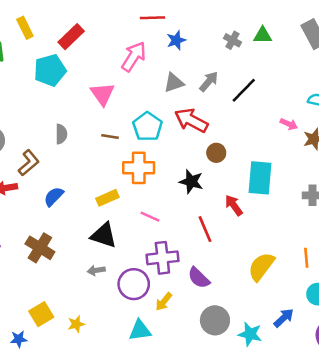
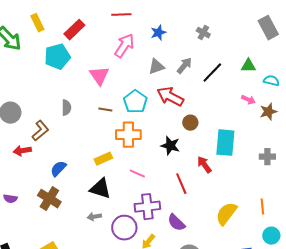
red line: (152, 18) -> (121, 15), moved
green triangle: (263, 35) -> (248, 66), moved
blue semicircle: (54, 197) -> (58, 169), moved

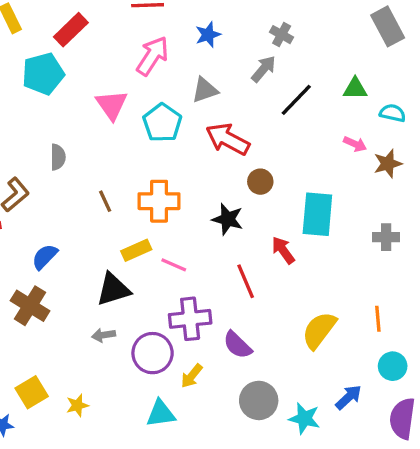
gray arrow: (184, 66) -> (264, 69), moved
cyan pentagon: (135, 102) -> (162, 123), moved
brown line: (105, 110) -> (105, 201), moved, turned 56
yellow rectangle: (103, 159) -> (136, 250), moved
black triangle: (100, 189) -> (113, 289), turned -35

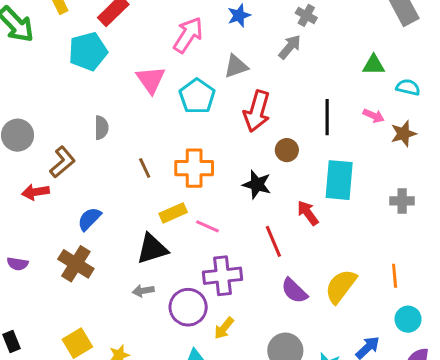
black line: (296, 100) -> (327, 117), moved, turned -44
red arrow: (228, 139) -> (257, 111), turned -102
purple semicircle: (237, 345) -> (294, 291), moved

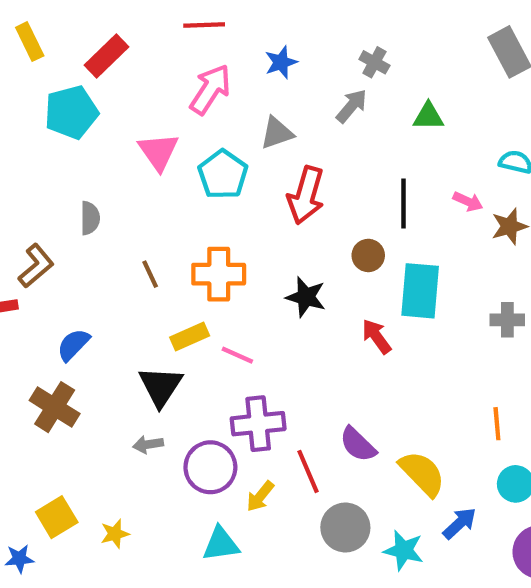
green triangle: (374, 65) -> (428, 116), moved
brown circle: (287, 150) -> (368, 255), moved
red line: (273, 241) -> (308, 471), moved
black triangle: (152, 249) -> (161, 386), turned -40
yellow semicircle: (341, 286) -> (422, 474), moved, turned 99

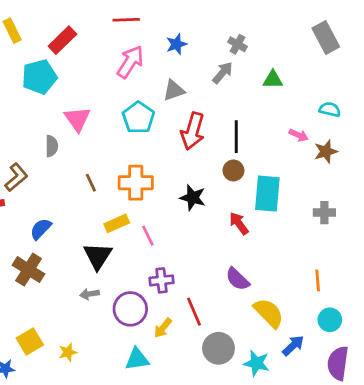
pink triangle: (158, 152) -> (77, 119), moved
black line: (404, 204) -> (236, 137), moved
pink line: (237, 355) -> (148, 236), turned 40
purple cross: (258, 424) -> (162, 280), size x0.7
purple semicircle: (358, 444) -> (238, 279), moved

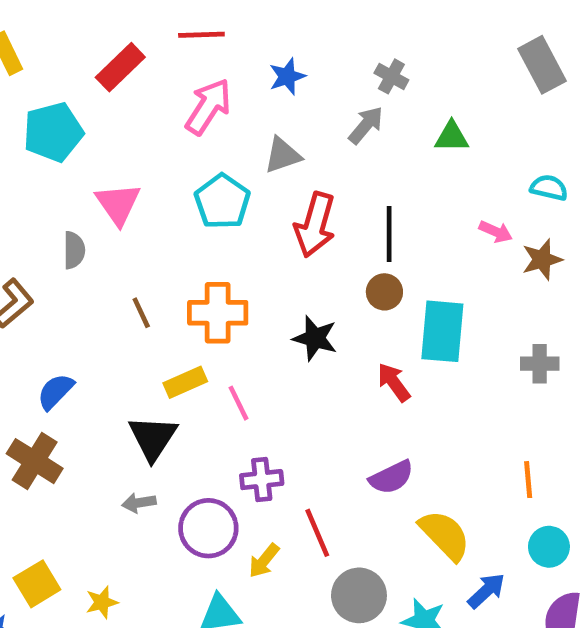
red rectangle: (62, 40) -> (120, 67), moved
purple semicircle: (238, 279) -> (391, 477), turned -70

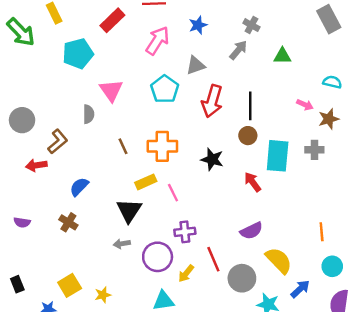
gray cross: (540, 364) -> (314, 150), moved
brown cross: (35, 461) -> (68, 222), size x0.7
gray circle: (359, 595) -> (242, 278), moved

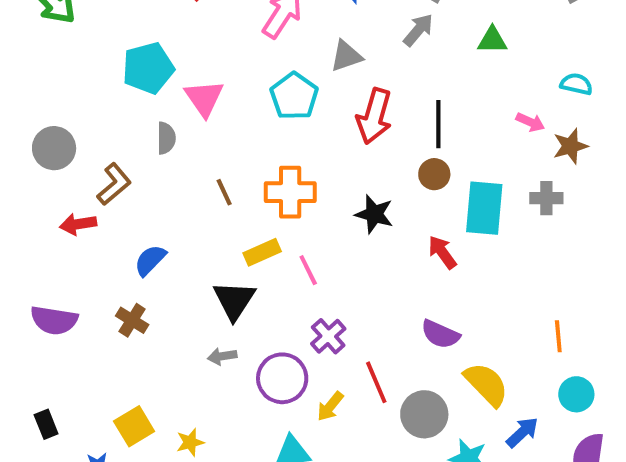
cyan pentagon: (78, 54) -> (148, 68), moved
purple semicircle: (22, 222) -> (54, 320), size x1.6
purple semicircle: (251, 231) -> (440, 334), turned 50
purple cross: (185, 232) -> (328, 336), turned -36

